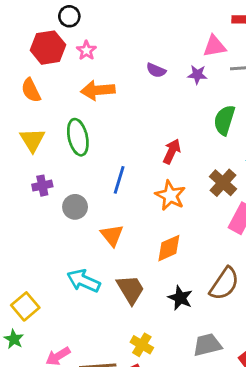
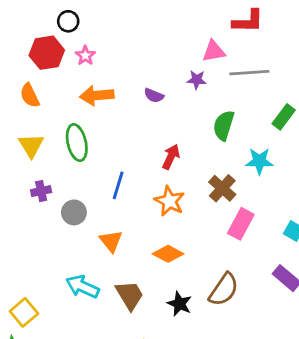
purple semicircle: (156, 70) -> (154, 95), moved
orange diamond: (169, 248) -> (168, 254), turned 52

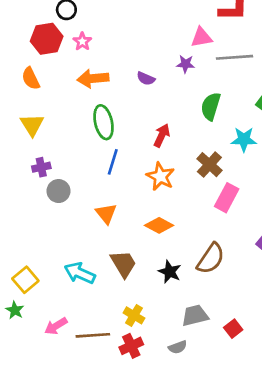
green ellipse: (77, 143) -> (104, 122), moved
gray circle: (74, 212) -> (59, 191), moved
cyan arrow: (82, 287) -> (80, 273), moved

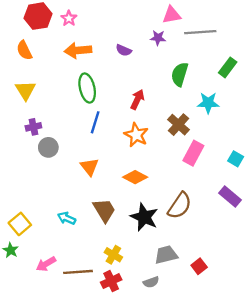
black star: (170, 272) -> (144, 217), size x1.4
cyan arrow: (80, 273) -> (67, 218), size x0.7

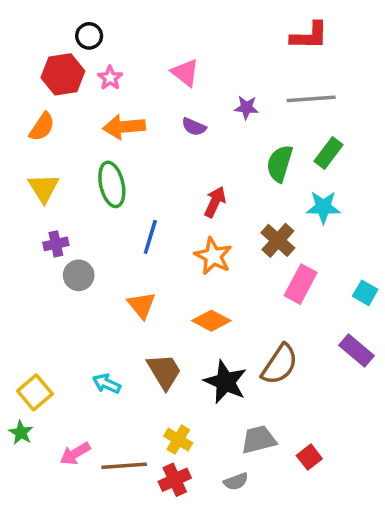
pink triangle: (172, 15) -> (185, 73), moved, turned 48
orange semicircle: (24, 50) -> (42, 127), turned -120
green rectangle: (228, 67) -> (329, 153), moved
green ellipse: (87, 88) -> (112, 184), moved

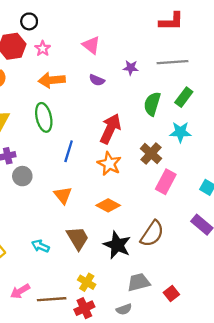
red arrow: (215, 202) -> (110, 129), size x1.5

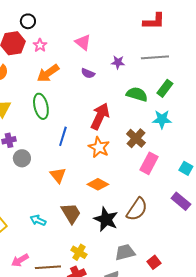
orange arrow: (52, 80) -> (48, 73), turned -30
green semicircle: (152, 104) -> (137, 94), turned 90

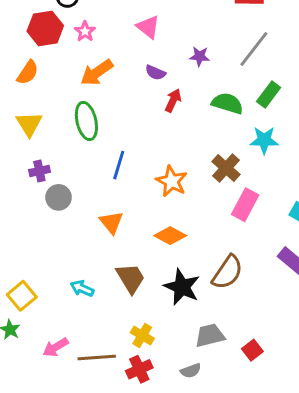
gray line: (155, 57) -> (254, 49), turned -48
red arrow: (100, 116) -> (173, 100), moved, size x0.6

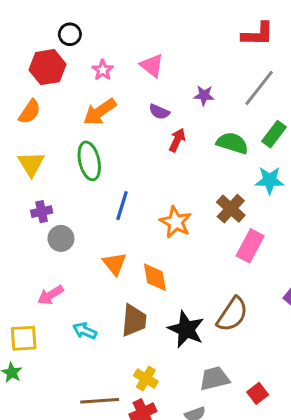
pink star: (85, 31) -> (103, 70), moved
orange diamond: (170, 236) -> (155, 277), moved, turned 52
brown trapezoid: (130, 278) -> (134, 320), turned 36
yellow square: (22, 296) -> (24, 338), turned 36
pink arrow: (56, 347) -> (51, 295), moved

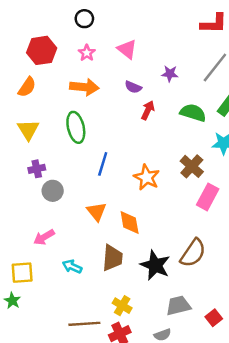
black circle: (70, 34) -> (84, 19), moved
orange arrow: (100, 112) -> (84, 87), turned -140

